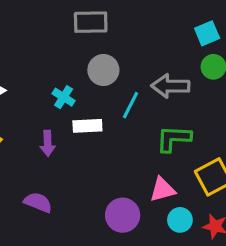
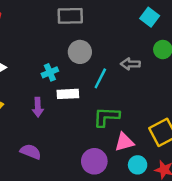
cyan square: (207, 33) -> (150, 17), moved, turned -30
gray arrow: (170, 86) -> (130, 64), size x0.7
cyan cross: (64, 97) -> (50, 72), turned 35
green L-shape: (174, 139) -> (106, 117), moved

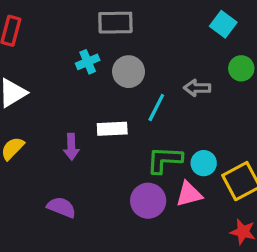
cyan cross: (50, 72) -> (88, 62), moved
purple circle: (94, 161) -> (148, 201), moved
cyan circle: (138, 165) -> (204, 163), moved

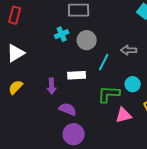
cyan circle: (204, 163) -> (133, 84), moved
purple circle: (148, 201) -> (74, 134), moved
purple semicircle: (61, 207) -> (68, 109), moved

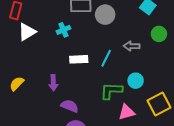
gray circle: (87, 40) -> (105, 15), moved
white triangle: (16, 53) -> (27, 32), moved
white rectangle: (77, 75) -> (79, 59), moved

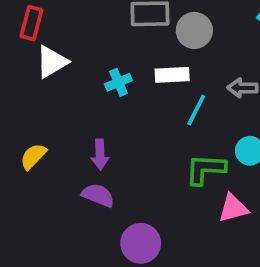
cyan cross: (63, 30) -> (118, 82), moved
white rectangle: (79, 59) -> (172, 75), moved
purple semicircle: (70, 106) -> (98, 195), moved

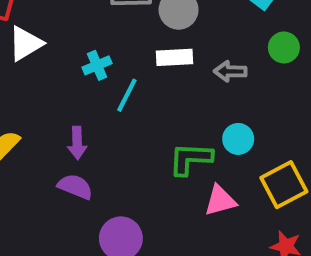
white rectangle: (172, 75) -> (175, 57), moved
cyan line: (196, 110) -> (127, 95), moved

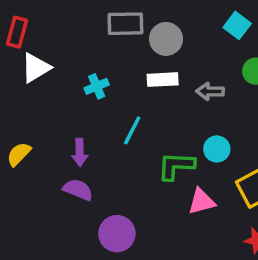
cyan line: (127, 95) -> (132, 130), moved

